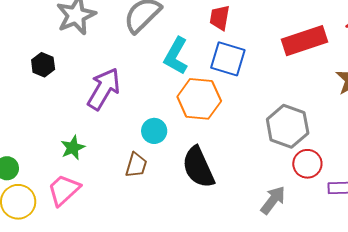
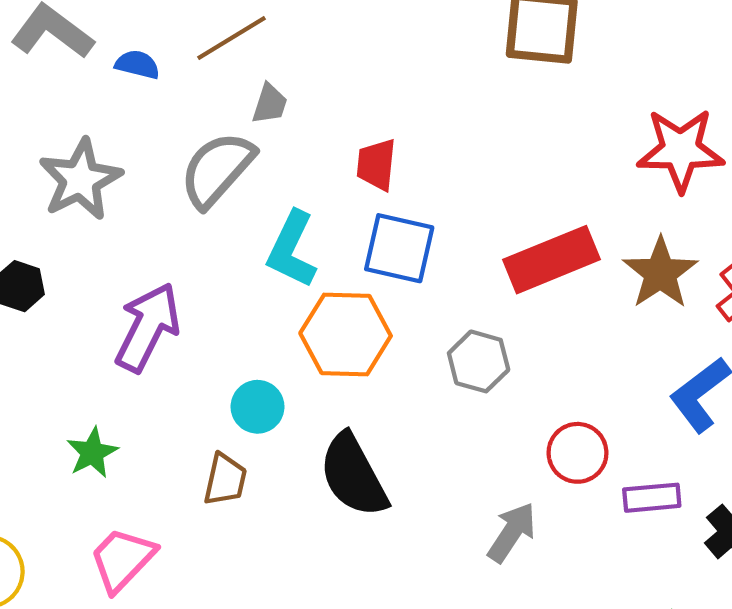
red rectangle: (305, 41) -> (551, 260), moved
gray hexagon: (288, 126) -> (479, 361), moved, size x0.7
pink trapezoid: (64, 190) -> (122, 559), moved

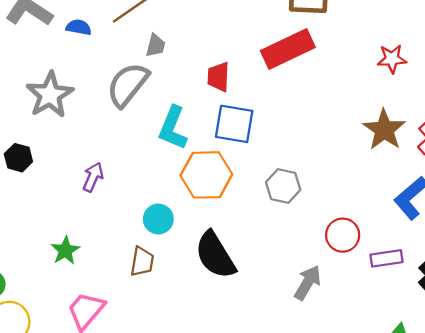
red star: (681, 150) -> (392, 59), size x0.6
red rectangle: (551, 260) -> (288, 49), moved
purple arrow: (148, 327) -> (93, 177), size x0.6

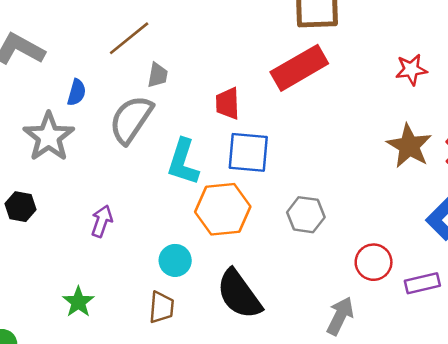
blue semicircle: (79, 27) -> (77, 92), moved, turned 100

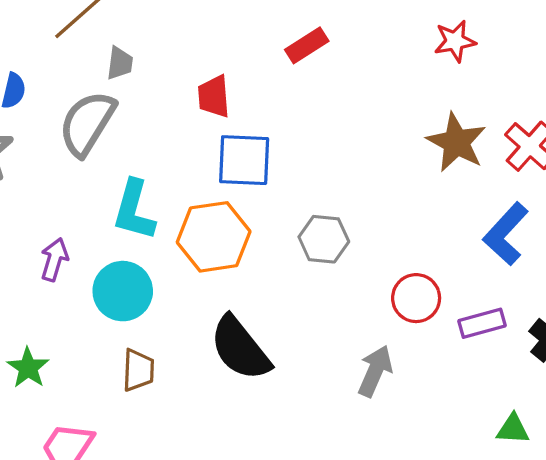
red rectangle: (299, 68) -> (307, 45), size x0.6
cyan L-shape: (183, 162) -> (134, 210), moved
cyan circle: (175, 260) -> (123, 291), moved, size x1.4

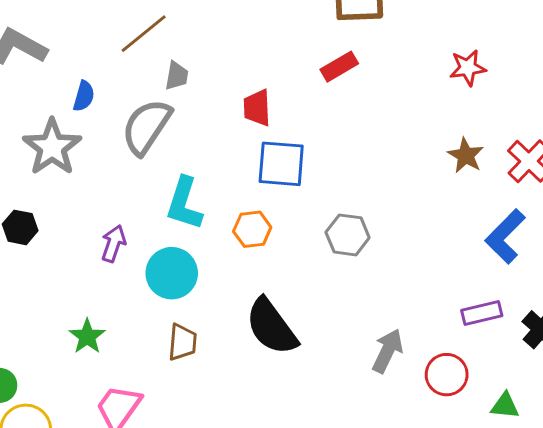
brown star: (456, 142) -> (466, 155), size x0.7
orange hexagon: (214, 237) -> (252, 229), size x0.6
red circle: (416, 298) -> (447, 375), moved

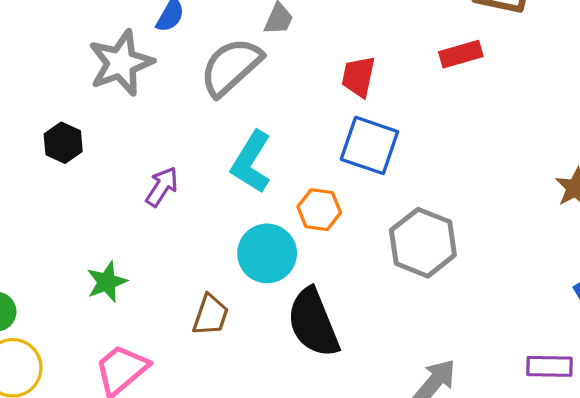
gray hexagon: (348, 235) -> (423, 243), size x1.4
cyan circle: (172, 273) -> (267, 253), moved

